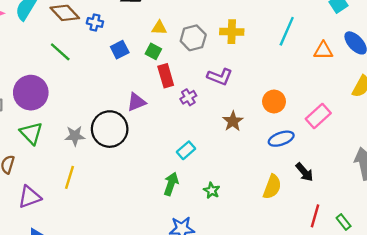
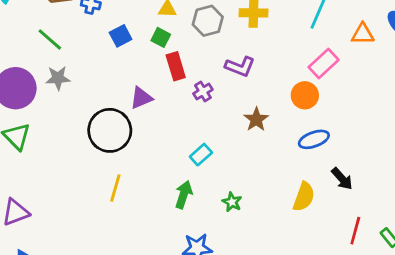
pink rectangle: (318, 116) -> (324, 64), moved
gray star: (75, 136) -> (58, 78), moved
yellow line: (69, 177) -> (115, 188), moved

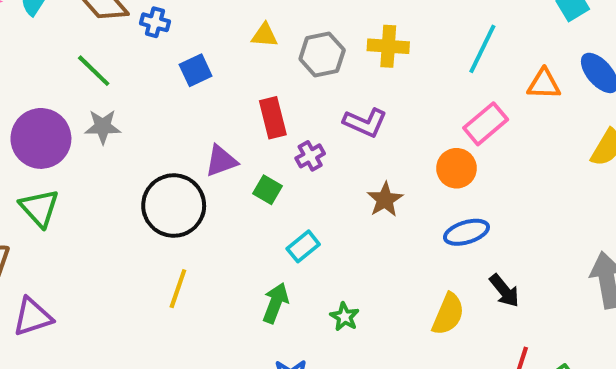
green square: (161, 37) -> (268, 190), moved

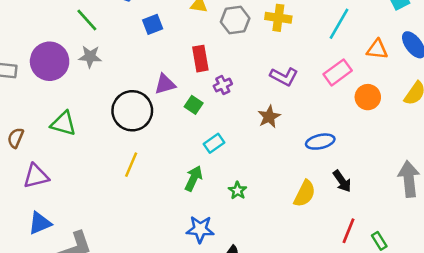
purple L-shape: (365, 123) -> (284, 77), moved
orange circle: (457, 168) -> (368, 97), moved
green triangle: (39, 208) -> (63, 124), moved, turned -36

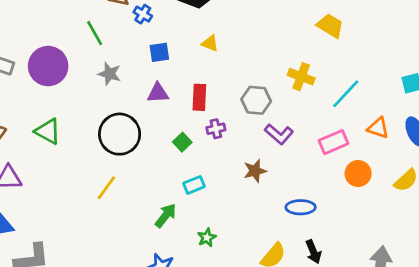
yellow cross: (278, 18) -> (301, 77), moved
gray hexagon: (235, 20) -> (256, 100), moved
gray star: (90, 57) -> (109, 74), moved
purple triangle: (165, 84) -> (158, 93), moved

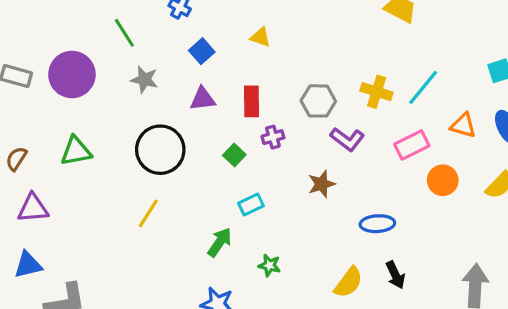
blue square: (159, 52) -> (202, 51), turned -30
yellow cross: (301, 77) -> (377, 92), moved
green triangle: (48, 131) -> (76, 151), turned -36
green star: (207, 238) -> (269, 265), turned -30

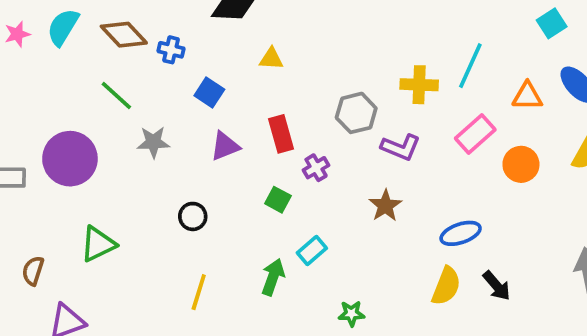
black circle: (160, 150) -> (193, 216), size x0.5
green arrow: (220, 242) -> (273, 277), moved
yellow semicircle: (348, 282) -> (446, 286), moved

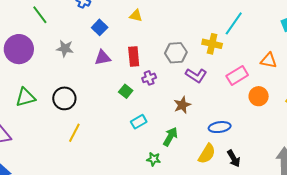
cyan line: (470, 66) -> (234, 23), moved
green line: (116, 96) -> (40, 15), moved
black circle: (193, 216) -> (64, 98), moved, size x1.5
green arrow: (273, 277) -> (170, 137), moved

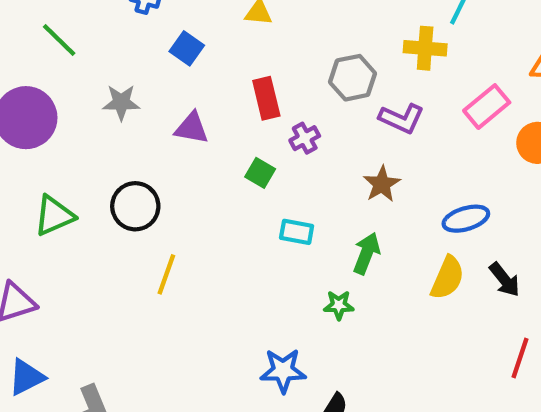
purple triangle: (103, 58) -> (192, 128), moved, turned 30
cyan rectangle: (139, 122) -> (297, 232), turned 49

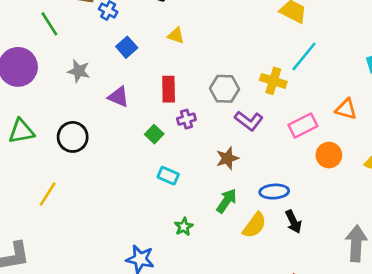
green arrow: (367, 253) -> (227, 201), moved
yellow line: (166, 274) -> (48, 194), moved
black arrow: (505, 280) -> (293, 222), moved
green star: (339, 305) -> (184, 227), turned 30

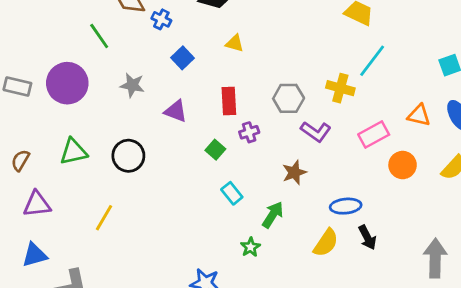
cyan rectangle: (168, 176) -> (232, 193), turned 30
green arrow: (227, 201) -> (273, 215), moved

